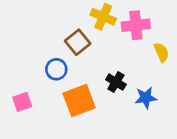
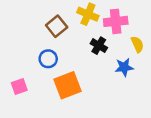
brown square: (78, 42) -> (57, 26), moved
black cross: (116, 82) -> (99, 46), moved
blue star: (146, 98) -> (124, 67), moved

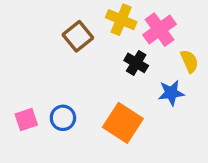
pink cross: (116, 21) -> (159, 30), turned -30
blue circle: (48, 59) -> (63, 118), moved
orange square: (67, 85) -> (123, 123), moved, turned -36

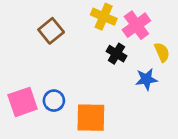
brown square: (78, 36) -> (51, 31), moved
pink square: (26, 120) -> (23, 102), size x1.5
orange square: (123, 123) -> (91, 118), moved, turned -32

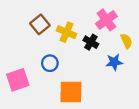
yellow cross: (104, 17) -> (67, 32), moved
blue circle: (54, 101) -> (50, 63), moved

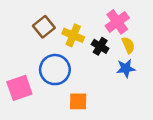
yellow semicircle: (126, 41) -> (128, 45), moved
blue circle: (50, 63) -> (55, 70), size x1.6
orange square: (71, 92) -> (78, 101), size x0.7

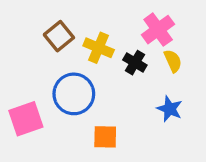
blue star: (126, 68) -> (170, 109), moved, turned 30

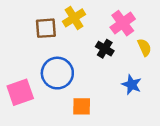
brown square: (59, 36) -> (46, 28), turned 35
yellow cross: (99, 48) -> (74, 18), moved, turned 35
yellow semicircle: (173, 61) -> (144, 47), moved

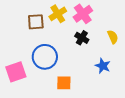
pink cross: (123, 23) -> (83, 14), moved

